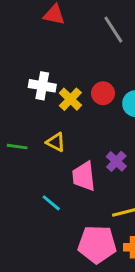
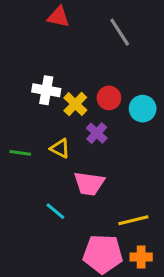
purple cross: (116, 161) -> (97, 133), moved
pink trapezoid: (84, 176) -> (89, 184), turned -76

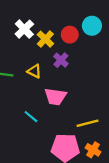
white cross: (46, 90) -> (24, 29), turned 36
cyan circle: (143, 109) -> (92, 26), moved
orange cross: (141, 257) -> (93, 150), turned 32

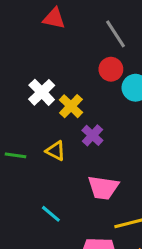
red circle: (70, 35) -> (111, 69), moved
pink trapezoid: (55, 97) -> (103, 188), moved

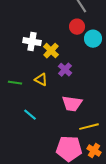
white cross: (42, 92) -> (32, 42), turned -36
cyan line: (51, 214) -> (30, 115), moved

